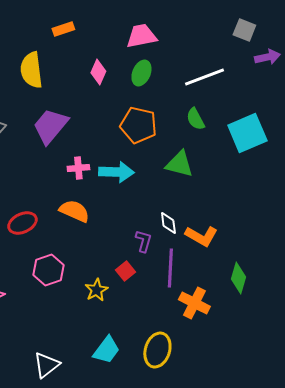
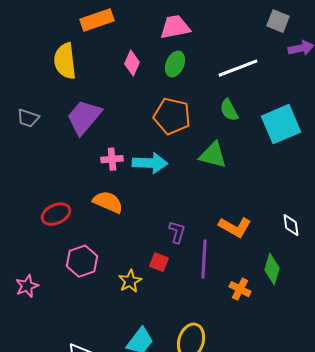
orange rectangle: (63, 29) -> (97, 20), size x1.5
white diamond: (168, 223) -> (291, 225), moved
red square: (125, 271) -> (159, 262), turned -30
orange cross: (194, 303) -> (240, 289), moved, size x0.7

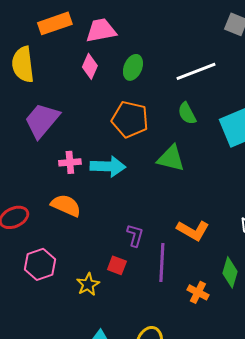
pink trapezoid: (175, 27) -> (101, 30), moved

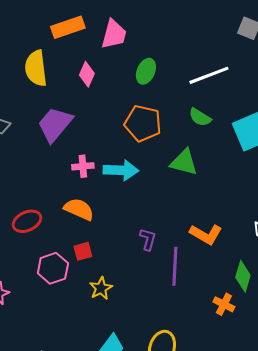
pink trapezoid: (101, 30) -> (114, 34), turned 116
pink diamond: (90, 66) -> (87, 74), moved
green semicircle: (187, 113) -> (200, 117), turned -30
red square: (117, 265) -> (83, 251), moved, turned -36
orange cross: (198, 292) -> (224, 304), moved

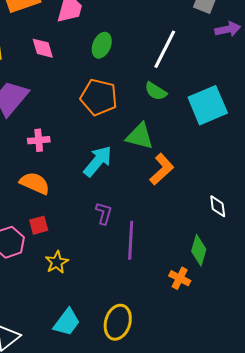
pink diamond: (87, 74) -> (43, 48), turned -40
white line: (209, 75) -> (165, 49), turned -42
cyan arrow: (121, 170) -> (98, 161), moved, turned -52
orange L-shape: (206, 234) -> (162, 169), moved, turned -72

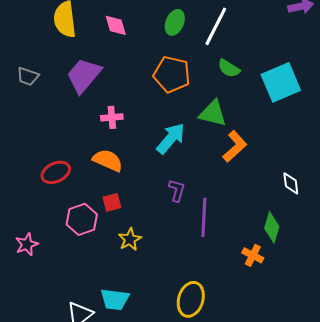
white line: (165, 49) -> (216, 26), moved
cyan trapezoid: (67, 322) -> (115, 299), moved, turned 60

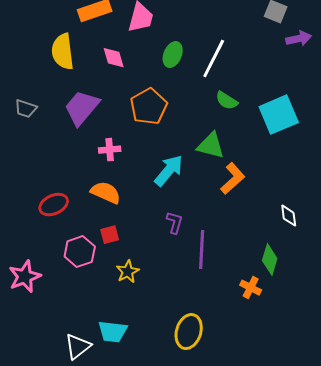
orange pentagon: (172, 74) -> (149, 107), moved, turned 30
pink star: (27, 244) -> (25, 277), size x1.4

